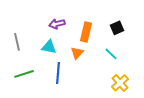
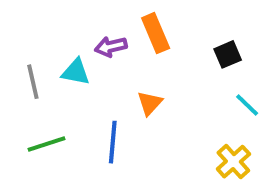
orange rectangle: (86, 32) -> (156, 33), moved, turned -36
cyan triangle: (49, 47) -> (76, 72), moved
cyan line: (111, 54) -> (247, 105), moved

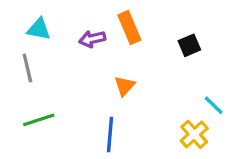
cyan triangle: (76, 72) -> (39, 29), moved
cyan line: (247, 105) -> (214, 105), moved
blue line: (113, 142) -> (110, 134), moved

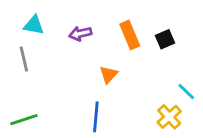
orange rectangle: (129, 28) -> (130, 35), moved
green line: (39, 120) -> (24, 120), moved

